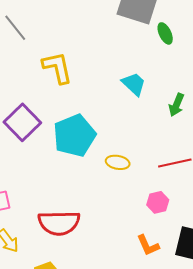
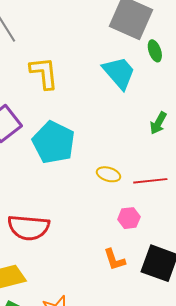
cyan trapezoid: (134, 84) -> (119, 73), moved, size x1.4
cyan pentagon: (75, 136) -> (54, 142), turned -30
yellow ellipse: (118, 162) -> (108, 174), moved

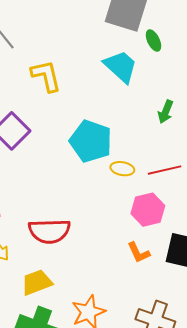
cyan pentagon: (54, 142) -> (91, 141), moved
pink hexagon: (129, 218) -> (148, 210), size x1.5

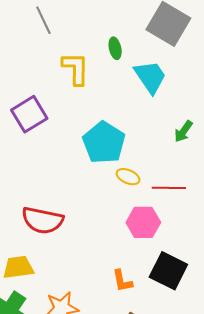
green ellipse: (153, 41) -> (115, 48), moved
orange L-shape: (139, 253) -> (122, 281), moved

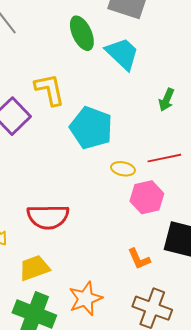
green ellipse: (115, 48) -> (82, 33), size x1.6
yellow L-shape: (76, 69) -> (50, 89), moved
yellow ellipse: (128, 177) -> (123, 169), moved

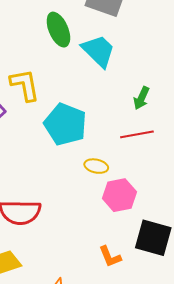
red line: (164, 158) -> (137, 134), moved

